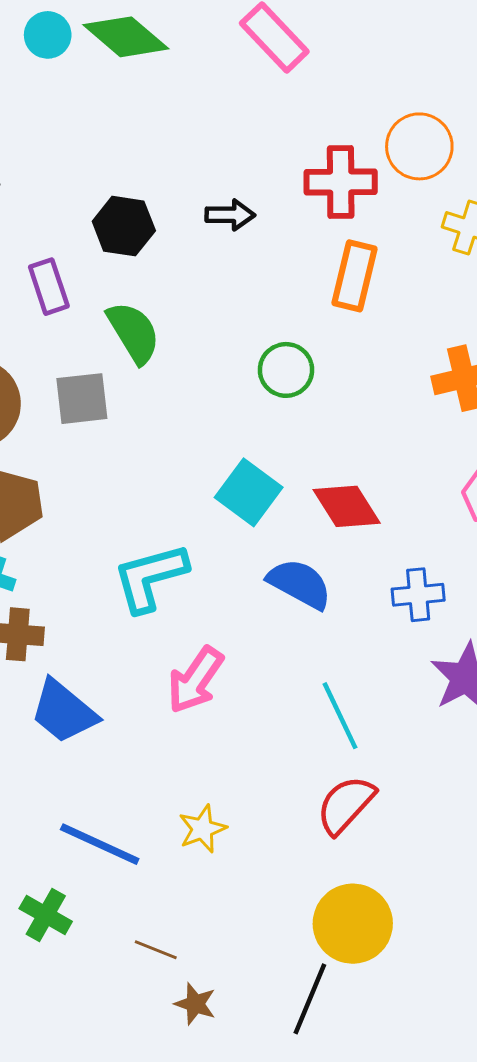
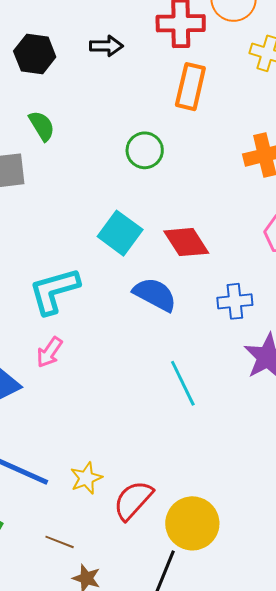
green semicircle: (134, 332) -> (42, 126), size x0.7
pink arrow: (195, 680) -> (49, 352), moved, size x0.7
red semicircle: (346, 805) -> (133, 500), moved
yellow star: (202, 829) -> (86, 478), moved

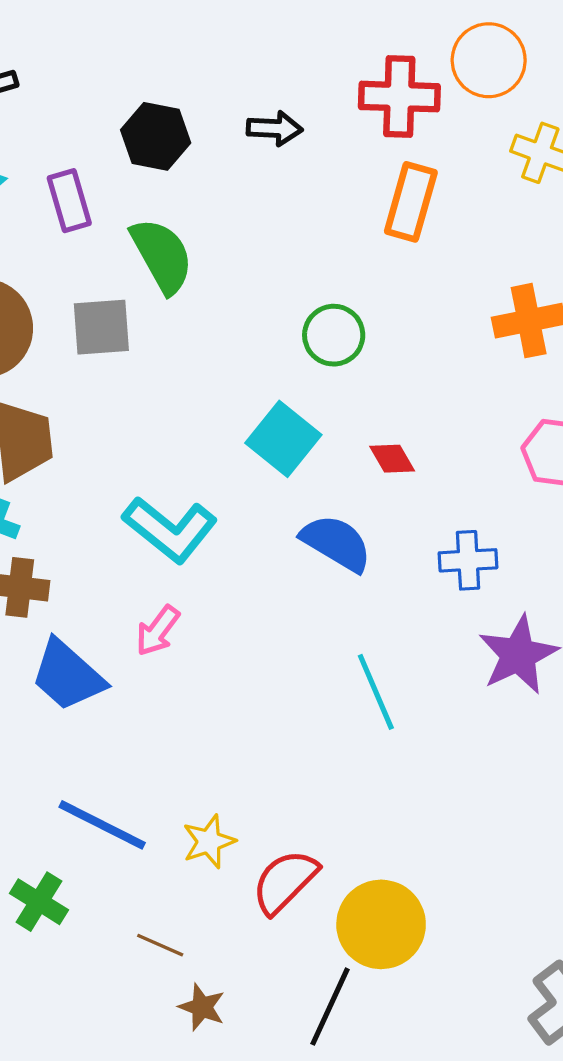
green semicircle: (42, 126) -> (162, 256), size x1.5
green circle: (145, 150) -> (334, 335), moved
red diamond: (186, 242) -> (392, 459), size x0.6
cyan L-shape: (54, 291) -> (170, 529), turned -128

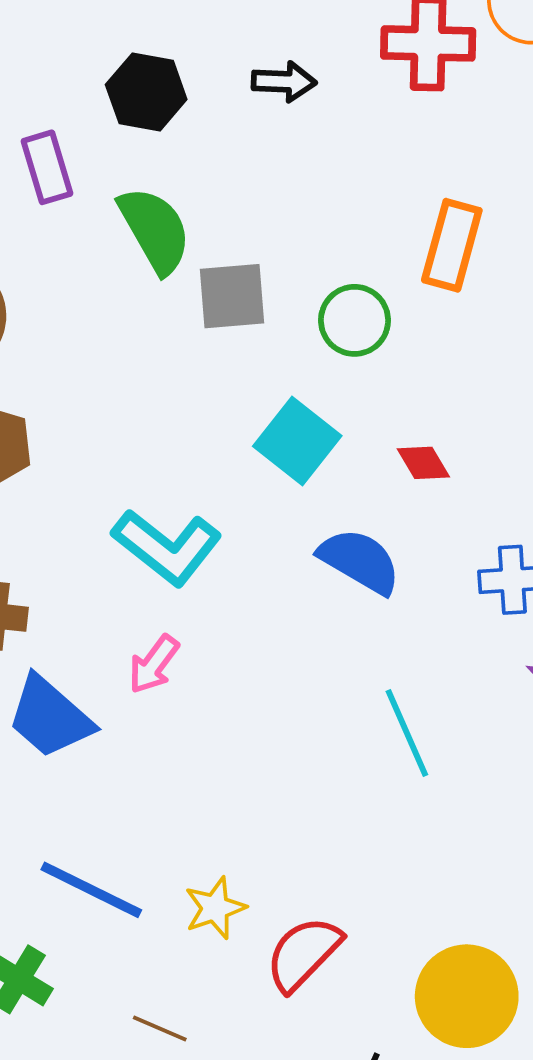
orange rectangle: (411, 202) -> (452, 245), moved
gray square: (101, 327) -> (232, 296), moved
yellow circle: (381, 924) -> (467, 996), moved

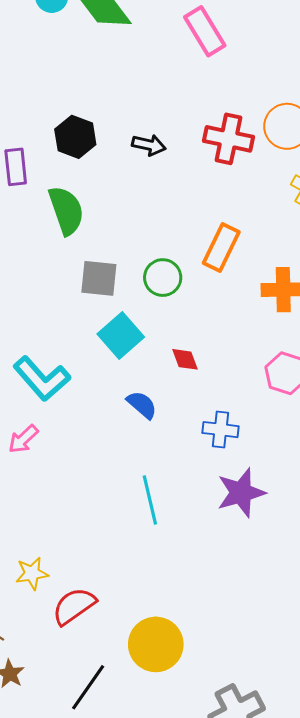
gray square: (232, 296) -> (99, 278), moved
blue semicircle: (360, 561) -> (142, 405), size x0.7

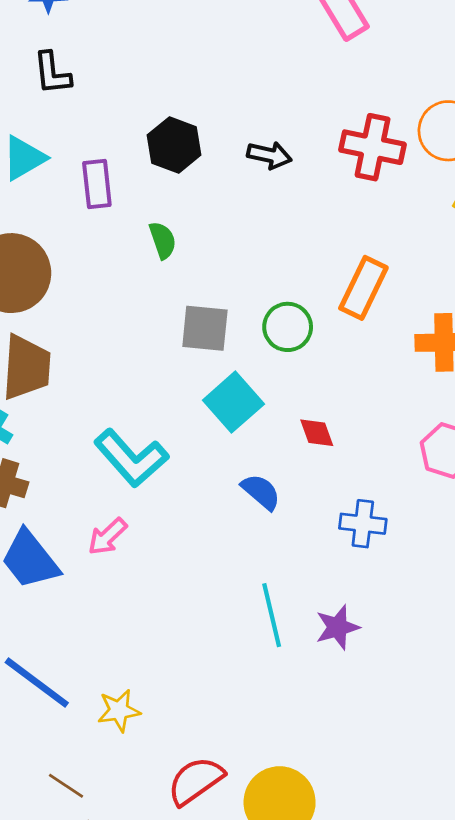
green semicircle: (66, 210) -> (163, 240), size x0.6
purple star: (241, 493) -> (337, 627), moved, size x0.7
red semicircle: (74, 606) -> (196, 781), moved

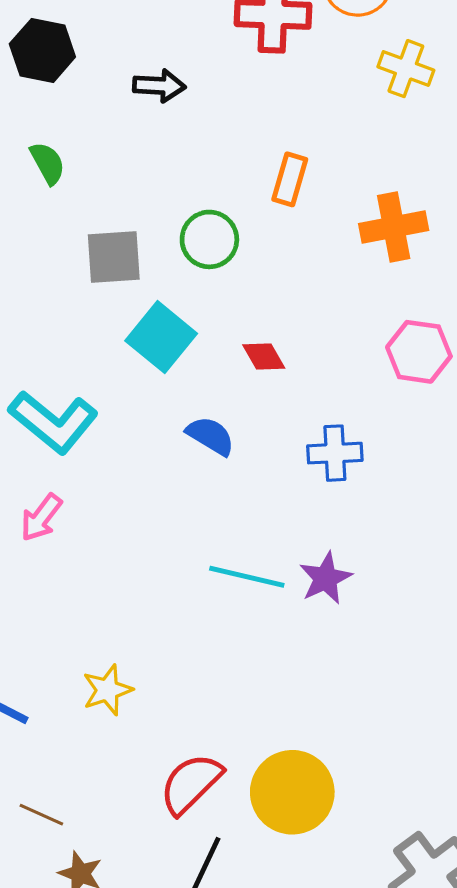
black arrow: (269, 155) -> (159, 86), moved
orange rectangle: (363, 288) -> (290, 179), size x0.7
cyan line: (272, 615) -> (247, 577), turned -54
yellow star: (119, 711) -> (107, 690), moved

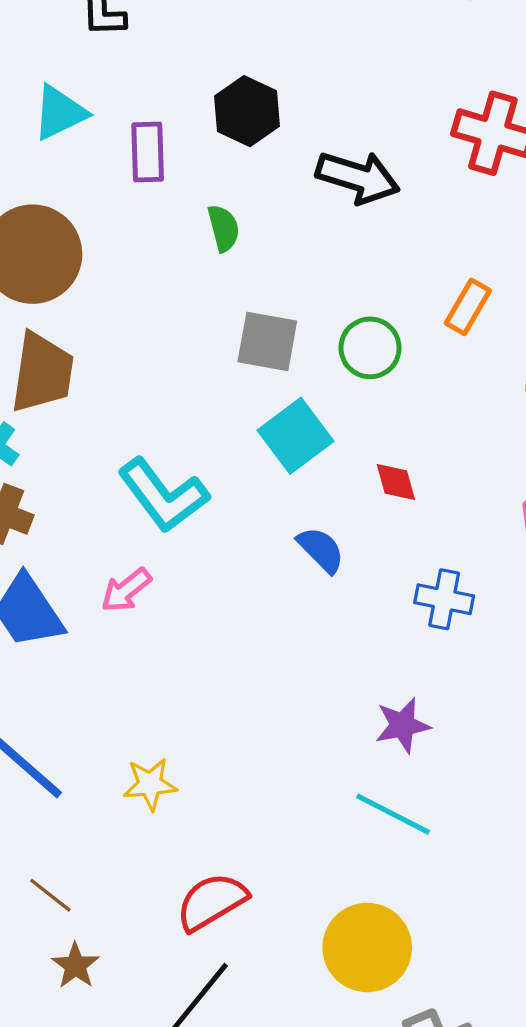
black arrow: (159, 86) -> (358, 177), size x1.5
cyan line: (247, 577) -> (393, 814), moved
yellow circle: (292, 792) -> (367, 947), moved

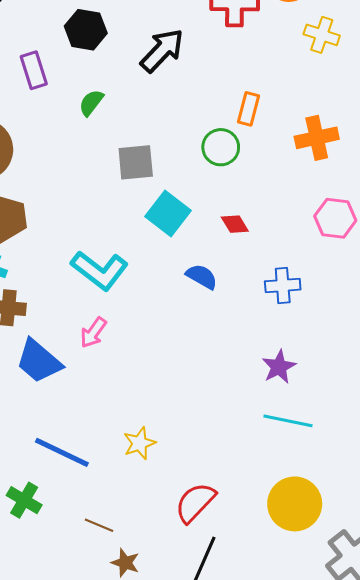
black arrow: (358, 177) -> (162, 50), turned -48
green semicircle: (223, 228) -> (91, 103), turned -112
green circle: (370, 348) -> (221, 147), moved

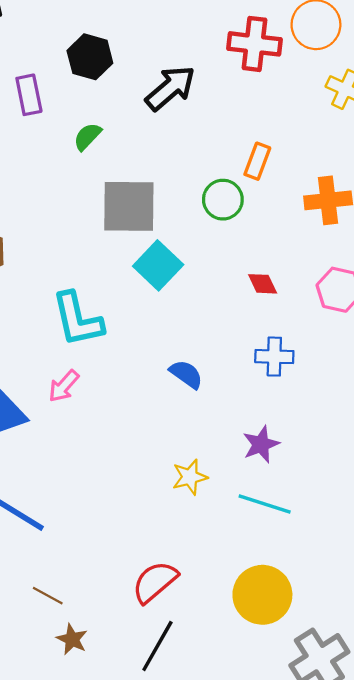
gray square: (136, 162) -> (129, 206), size x1.4
red diamond: (235, 224) -> (263, 284), moved
cyan L-shape: (100, 270) -> (78, 319), turned 34
blue semicircle: (202, 277) -> (186, 374), moved
yellow star: (139, 443) -> (190, 477), moved

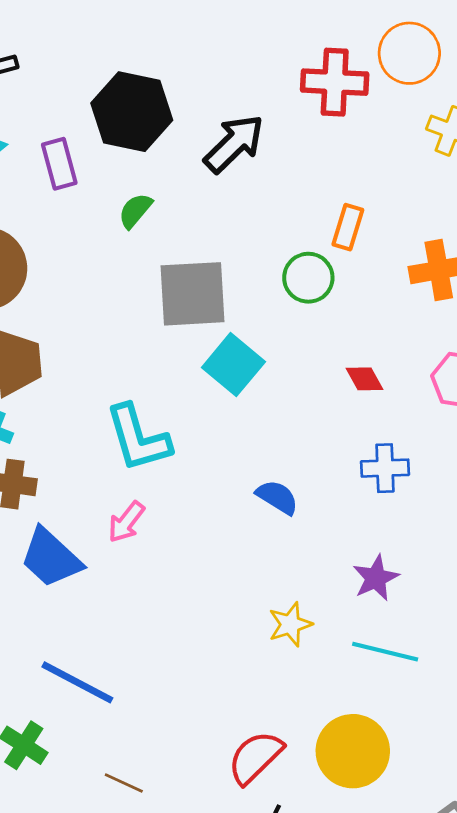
black hexagon: (90, 57) -> (132, 112), size x1.4
yellow circle: (262, 595) -> (353, 751), moved

